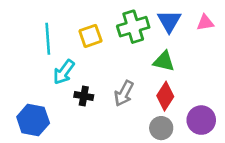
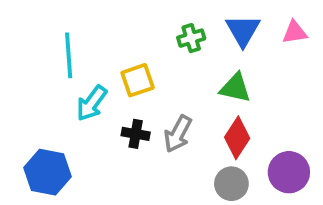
green cross: (133, 27) -> (191, 38), size x0.6
yellow square: (90, 36) -> (138, 80), moved
black cross: (84, 96) -> (136, 134), moved

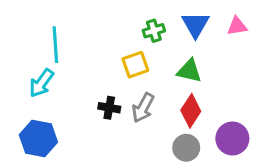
yellow square: (138, 80) -> (135, 65), moved
cyan arrow: (92, 103) -> (41, 83), moved

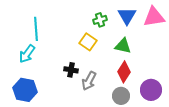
pink triangle: (237, 26) -> (154, 17), size x1.6
yellow square: (135, 65) -> (88, 42), turned -36
gray arrow: (143, 108) -> (89, 81), moved

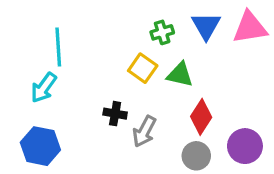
green triangle: (123, 46) -> (180, 75), moved

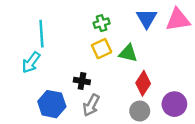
green cross: (162, 32) -> (102, 23), moved
yellow square: (143, 68) -> (102, 49), turned 30
gray arrow: (144, 131) -> (91, 105), moved
blue hexagon: (40, 146) -> (52, 104), moved

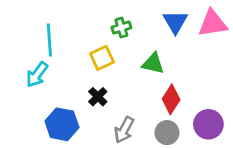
yellow square: (102, 49) -> (102, 58), moved
black cross: (82, 81) -> (98, 97), turned 35
gray arrow: (91, 105) -> (124, 130), moved

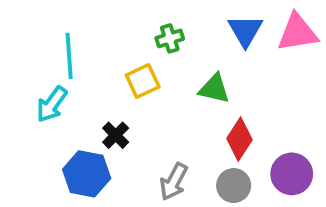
black cross: (98, 97) -> (116, 135), moved

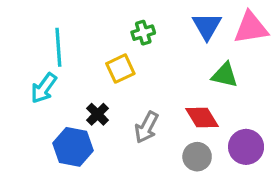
green triangle: (214, 89) -> (225, 75), moved
red diamond: (239, 139) -> (202, 117), turned -64
gray arrow: (174, 182) -> (146, 127), moved

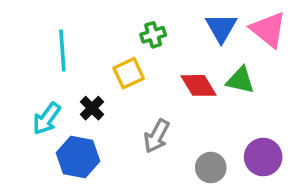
pink triangle: (251, 28) -> (268, 30), turned 48
cyan arrow: (44, 88) -> (47, 119), moved
black cross: (98, 114) -> (92, 108), moved
red diamond: (202, 117) -> (199, 85), moved

